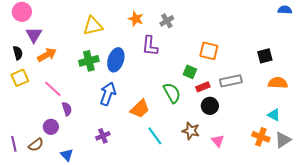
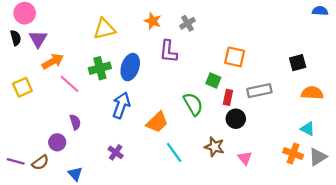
black semicircle: (18, 53) -> (16, 38), moved
red rectangle: (203, 87) -> (228, 97), turned -56
pink line: (53, 89) -> (70, 84), moved
purple cross: (103, 136) -> (116, 152), turned -32
purple line: (14, 144) -> (16, 161), turned -63

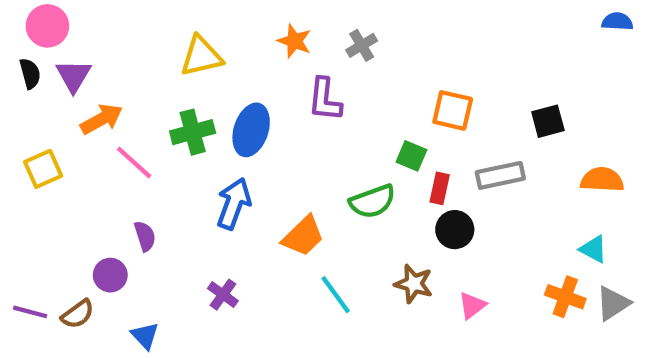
black square: (298, 63) -> (548, 121), moved
green semicircle: (193, 104) -> (372, 201), turned 100
pink triangle: (245, 158) -> (472, 305), turned 32

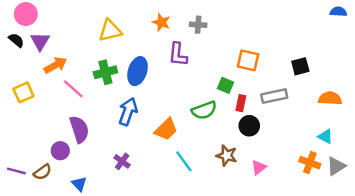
gray cross: (362, 45) -> (198, 25), turned 35
black semicircle: (30, 74) -> (16, 40), turned -35
purple semicircle: (145, 236) -> (79, 129), size x1.6

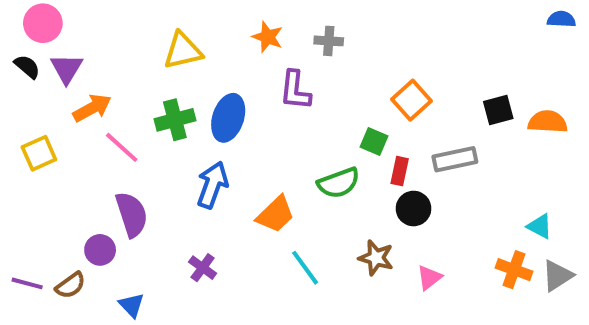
orange square: (248, 60) -> (412, 100), turned 35
orange semicircle: (330, 98) -> (548, 122), moved

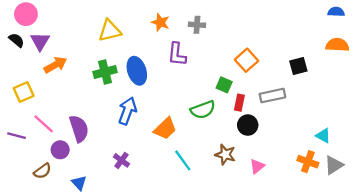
blue ellipse: (228, 118) -> (137, 71), turned -36
orange semicircle: (548, 122) -> (337, 45), moved
pink line: (122, 147) -> (44, 124), moved
purple line: (27, 283) -> (17, 136), moved

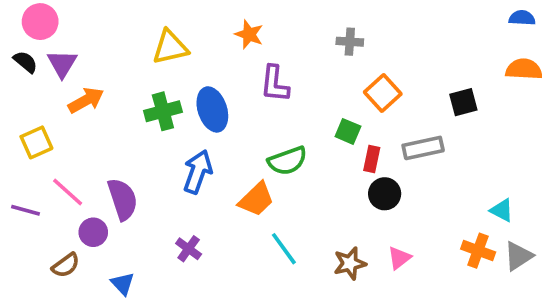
gray cross: (197, 25) -> (350, 42), moved
green semicircle: (203, 110) -> (287, 161), moved
brown star: (225, 155) -> (350, 263), moved, turned -30

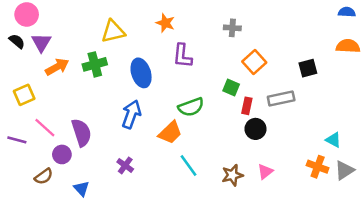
green cross: (163, 111) -> (95, 64), moved

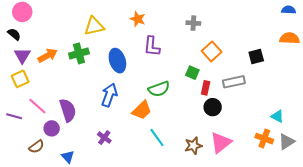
purple triangle: (41, 42) -> (22, 55), moved
pink triangle: (265, 172) -> (221, 143), size x1.6

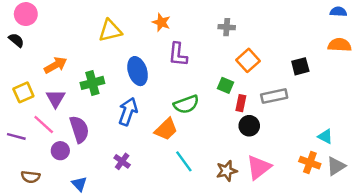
green cross: (79, 53) -> (92, 83), moved
purple triangle: (22, 55) -> (56, 98), moved
brown semicircle: (36, 147) -> (31, 177), moved, turned 42

